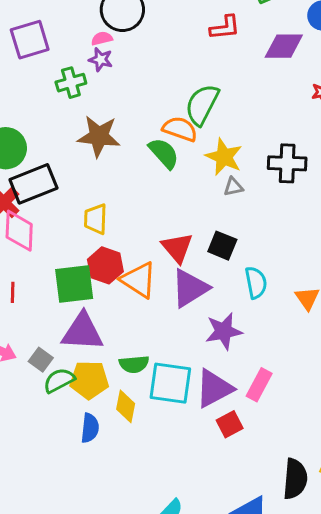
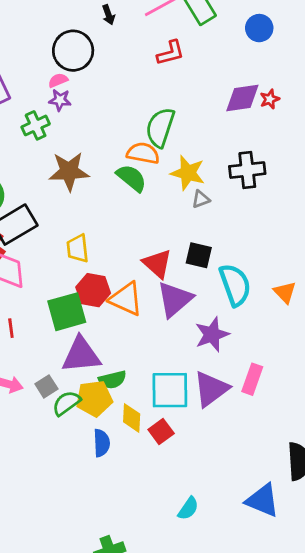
purple diamond: (284, 46) -> (242, 98), moved
cyan semicircle: (256, 283) -> (235, 285), size x1.4
gray square: (41, 360) -> (46, 386), turned 30
green semicircle: (134, 364) -> (112, 380), moved
red square: (230, 424) -> (161, 432), moved

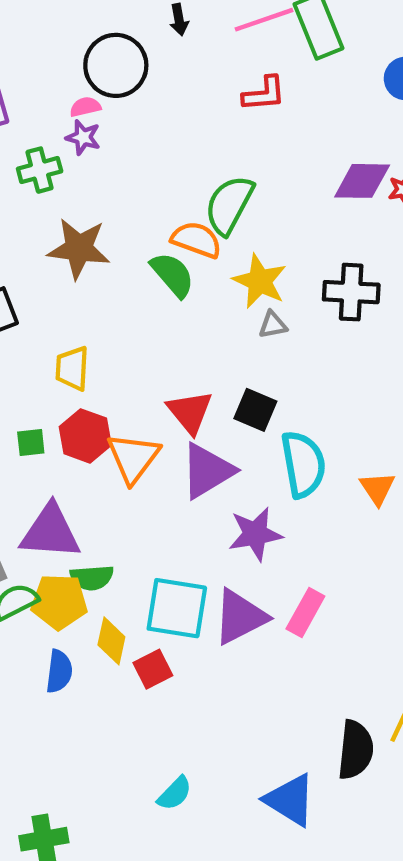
orange triangle: (126, 299) -> (133, 458), turned 33
green square: (67, 312) -> (31, 442), moved, size x0.5

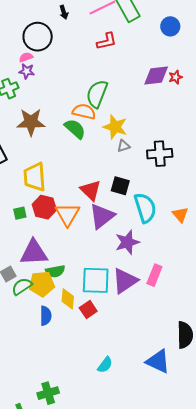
black cross: (351, 292) -> (160, 154), moved
yellow trapezoid: (72, 368) -> (35, 177), size x1.4

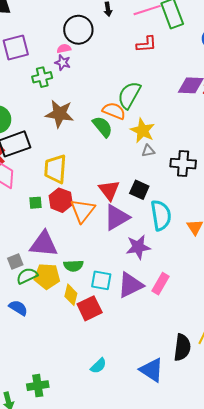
green semicircle: (55, 271) -> (73, 266), moved
cyan square: (96, 280) -> (101, 280), size x0.7
red square: (88, 310) -> (90, 308), size x1.4
blue semicircle: (46, 316) -> (18, 308), moved, turned -66

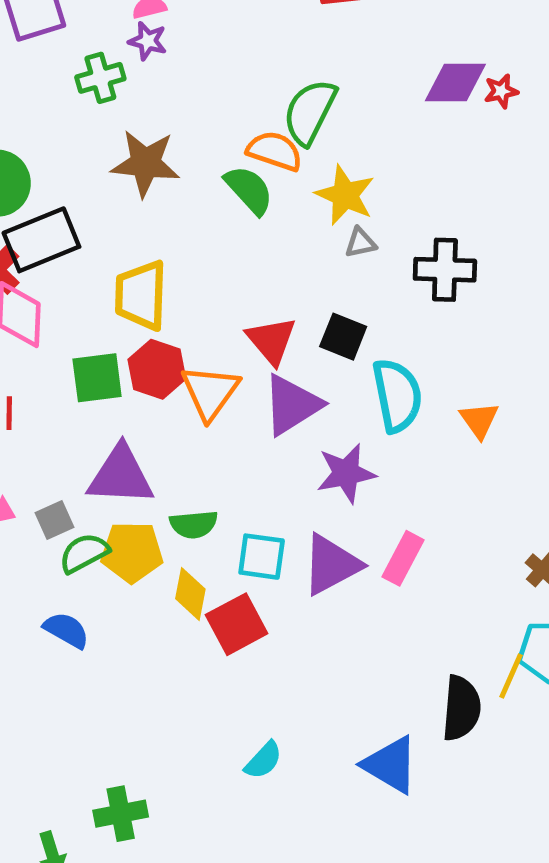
green square: (36, 203) -> (97, 378), size x1.6

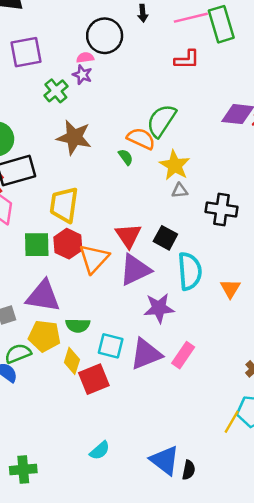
green cross: (100, 78) -> (56, 91), turned -30
green semicircle: (249, 190) -> (126, 157), size x0.6
green semicircle: (84, 553) -> (18, 353), moved
black semicircle: (461, 708) -> (189, 470), moved, size x0.6

